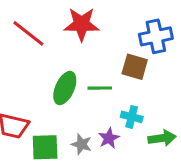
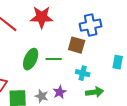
cyan cross: (132, 117) -> (83, 73), moved

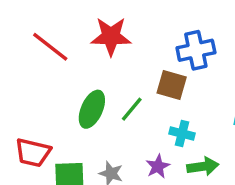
green line: (54, 59) -> (132, 109), turned -49
purple star: (60, 92) -> (158, 166), moved

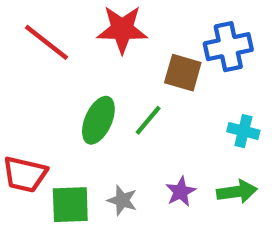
brown square: (172, 85) -> (183, 73), moved
cyan cross: (182, 133) -> (243, 131), moved

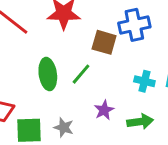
green ellipse: (98, 120) -> (48, 74), turned -32
purple star: (181, 192) -> (104, 110), moved

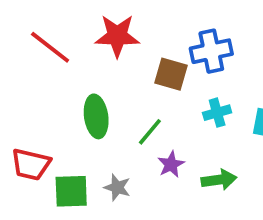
green line: (81, 74) -> (150, 132), moved
cyan cross: (144, 81) -> (217, 113), moved, turned -30

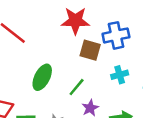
red star: (117, 36) -> (75, 21), moved
green ellipse: (96, 116) -> (42, 77), turned 35

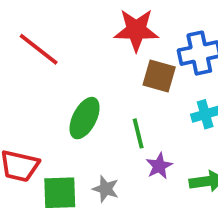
green line: (77, 87) -> (138, 133), turned -54

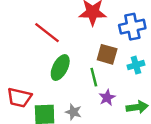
red line: (39, 49) -> (47, 33), moved
brown square: (159, 76) -> (107, 54), moved

